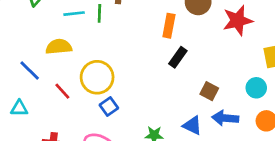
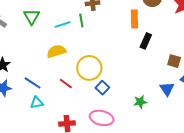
blue line: (30, 71) -> (33, 83), moved
blue triangle: (192, 125) -> (167, 89), turned 42

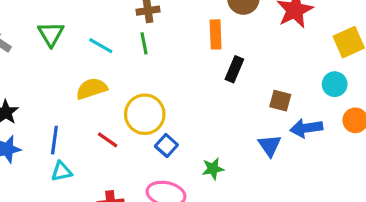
green line: (81, 21) -> (144, 43), moved
cyan line: (63, 24) -> (101, 46), turned 49
blue line: (33, 83) -> (54, 140), turned 66
green star: (140, 102) -> (213, 169), moved

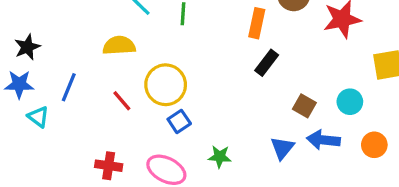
cyan circle: (335, 84) -> (350, 102), moved
cyan triangle: (62, 171) -> (38, 117), moved, turned 35

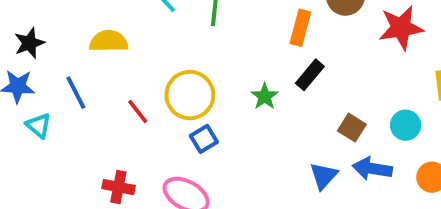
yellow semicircle: (119, 46) -> (109, 41), moved
blue line: (69, 87) -> (76, 93), turned -52
green star: (220, 157) -> (265, 96), moved, turned 30

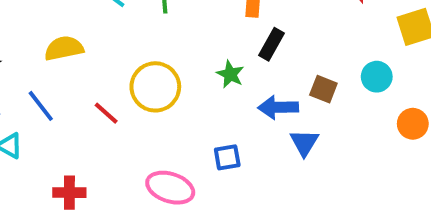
blue square: (204, 139) -> (227, 157), moved, turned 32
blue arrow: (372, 169) -> (278, 107), moved
red cross: (118, 187) -> (69, 193), moved

